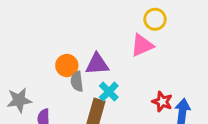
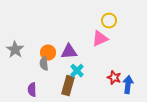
gray semicircle: (77, 81) -> (44, 64), moved
gray star: (19, 100) -> (15, 50), moved, turned -30

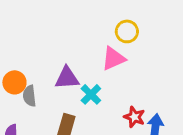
orange circle: (48, 53) -> (14, 82), moved
cyan cross: (77, 71) -> (91, 94), moved

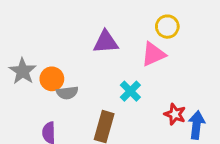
purple triangle: (67, 78) -> (106, 42), moved
gray semicircle: (29, 96) -> (67, 93), turned -90

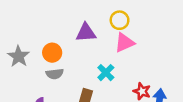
yellow circle: (167, 27) -> (120, 20), moved
orange circle: (52, 79) -> (52, 53), moved

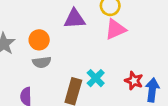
cyan cross: (106, 73) -> (96, 78), moved

